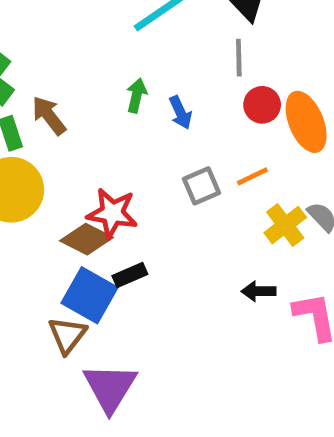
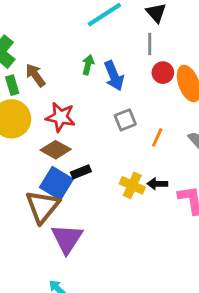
blue arrow: (180, 113) -> (114, 76), size x1.5
orange line: (252, 176) -> (157, 137), moved, turned -42
red star: (112, 213) -> (61, 117), moved
yellow cross: (285, 225) -> (132, 185), moved, turned -30
brown triangle: (67, 335) -> (42, 207), size x1.5

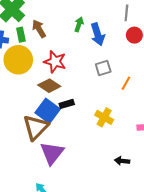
black arrow: (157, 184) -> (122, 161), moved

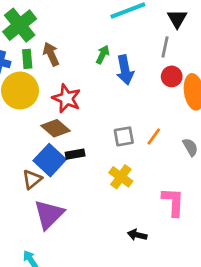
gray square: (103, 68) -> (124, 136), moved
brown triangle: (36, 127) -> (32, 179), size x0.6

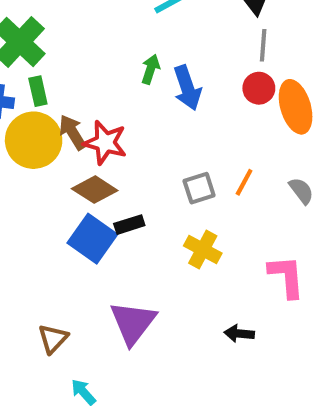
gray line: (165, 47) -> (263, 45), moved
brown arrow: (51, 54) -> (72, 132), moved
brown triangle: (32, 179) -> (53, 339), moved
purple triangle: (49, 214) -> (133, 323), moved

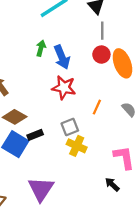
red star: (105, 143) -> (64, 88), moved
gray square: (199, 188) -> (70, 127), moved
black arrow: (239, 334) -> (112, 184), moved, turned 42

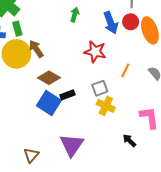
blue arrow: (62, 57) -> (111, 23), moved
black arrow: (112, 184) -> (129, 141), moved

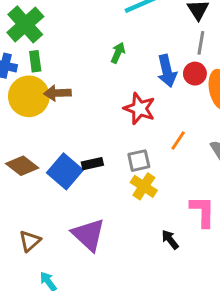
brown arrow: (36, 49) -> (57, 93), turned -66
brown diamond: (49, 78) -> (22, 166), moved
purple triangle: (72, 145) -> (89, 235), turned -30

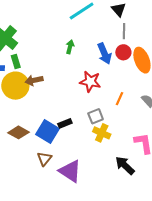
black arrow: (170, 240) -> (125, 165), size x1.5
brown triangle: (30, 241) -> (44, 159), moved

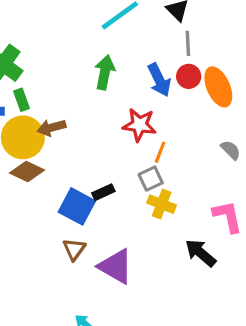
green arrow: (70, 47) -> (105, 72), size x1.5
orange line: (119, 99) -> (160, 152), moved
brown diamond: (18, 132) -> (27, 172), moved

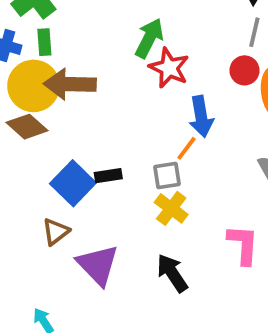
blue arrow: (159, 80) -> (201, 117), moved
red star: (139, 125) -> (169, 68), moved
brown arrow: (52, 128) -> (70, 84), size x1.5
black arrow: (201, 253) -> (172, 273), moved

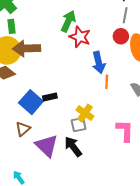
orange line: (187, 148) -> (107, 82), moved, turned -32
gray square: (167, 176) -> (79, 125), moved
black arrow: (172, 273) -> (73, 147), moved

